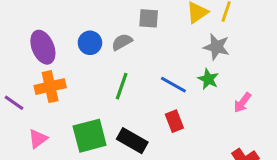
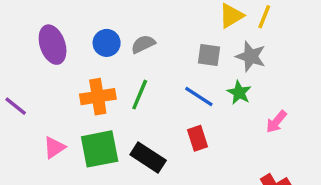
gray square: (149, 18) -> (209, 55), moved
orange cross: (50, 87) -> (98, 97), moved
pink triangle: (38, 139) -> (54, 147), moved

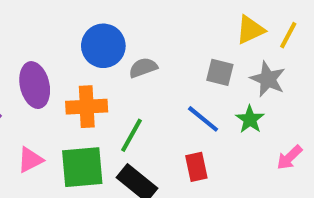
blue circle: (107, 43) -> (103, 46), size x1.4
gray semicircle: (143, 44) -> (143, 68), moved
purple ellipse: (53, 45) -> (35, 85), moved
green line: (140, 95) -> (132, 135), moved

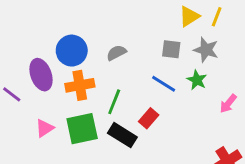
blue circle: (103, 46) -> (72, 51), moved
red rectangle: (196, 167) -> (149, 118), moved, turned 60

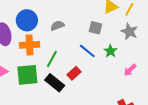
gray star: (206, 50) -> (129, 31), moved

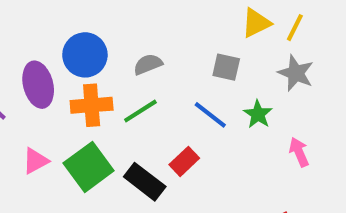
green line: (52, 59) -> (140, 111), moved, turned 30
pink arrow: (130, 70) -> (299, 152), turned 112
green square: (27, 75) -> (89, 167), turned -30

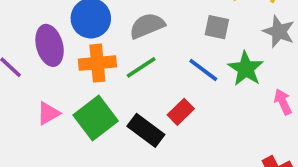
gray semicircle: (148, 64) -> (147, 26), size x1.4
green star: (258, 114) -> (246, 69), size x1.4

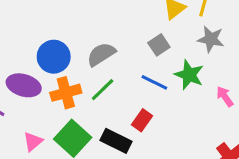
gray square: (217, 27) -> (159, 45), turned -35
purple ellipse: (50, 45) -> (24, 85), turned -48

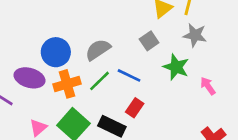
blue line: (154, 82) -> (129, 75), moved

